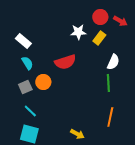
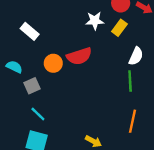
cyan semicircle: (27, 63) -> (14, 67), moved, turned -32
orange circle: (43, 82) -> (53, 63), moved

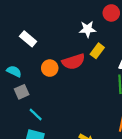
yellow rectangle: (119, 28) -> (97, 51), moved
gray square: (32, 86) -> (22, 92), moved

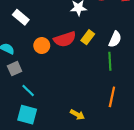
yellow rectangle: (97, 51) -> (88, 37), moved

